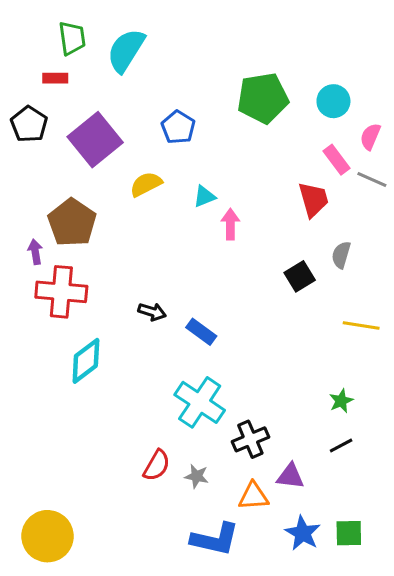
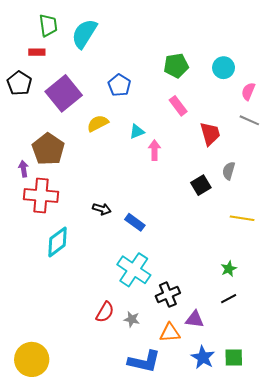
green pentagon: (263, 98) -> (176, 66), size x0.7
pink rectangle: (337, 160) -> (178, 106), moved

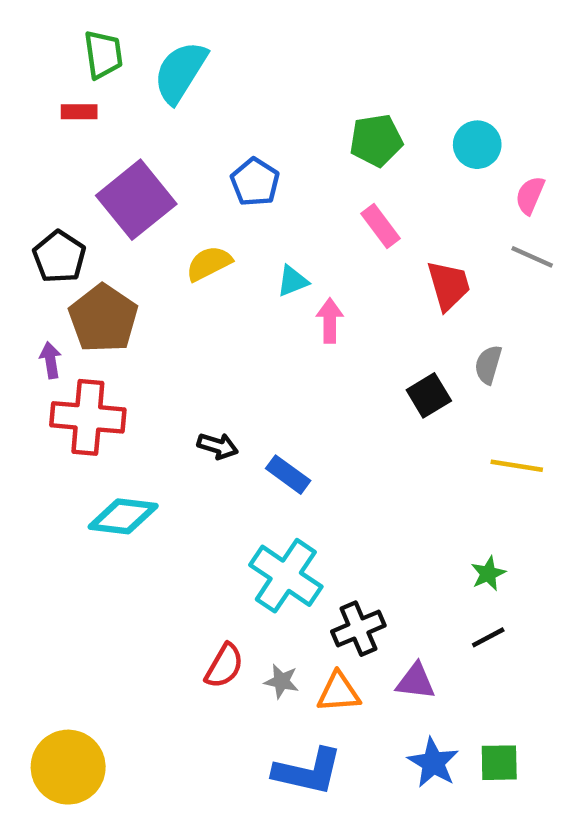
black pentagon: (19, 83) -> (59, 257), moved
cyan diamond: (58, 242) -> (123, 516), turned 44
orange triangle: (170, 333) -> (339, 692), moved

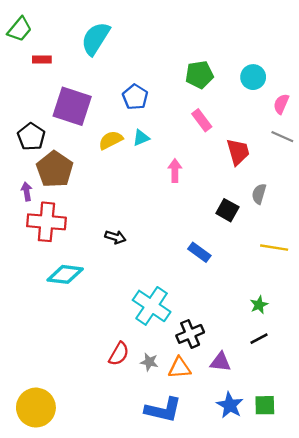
green trapezoid: (103, 55) -> (20, 29), moved, turned 48
purple square: (136, 200) -> (72, 106), turned -33
cyan triangle: (292, 281) -> (141, 138), moved
black square: (429, 395) -> (227, 210), turned -30
blue rectangle: (288, 475) -> (199, 252), moved

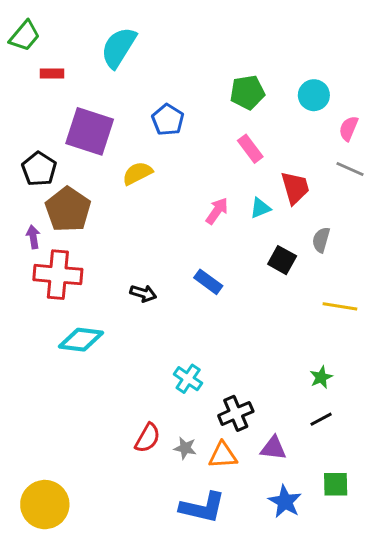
cyan triangle: (141, 138) -> (260, 208), moved
pink arrow: (175, 170) -> (217, 211), turned 35
blue rectangle: (199, 252) -> (208, 282), moved
cyan cross: (152, 306) -> (188, 379), size x0.6
green square: (265, 405) -> (336, 484), moved

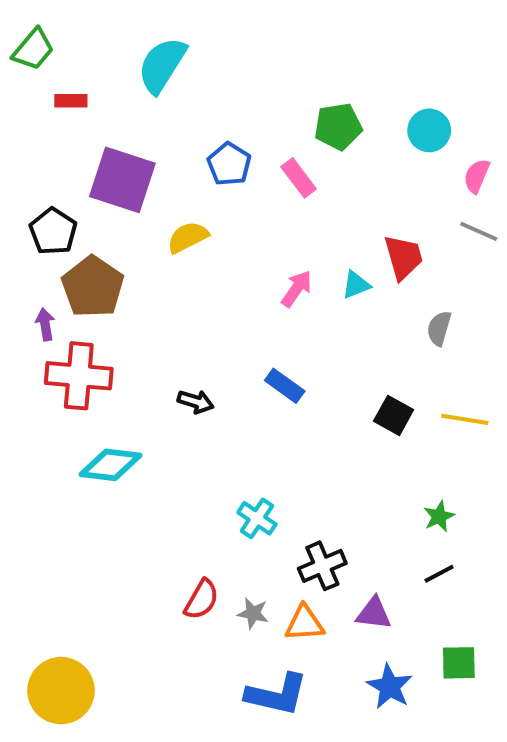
pink rectangle: (250, 149) -> (299, 178), moved
black square: (282, 260) -> (394, 415), moved

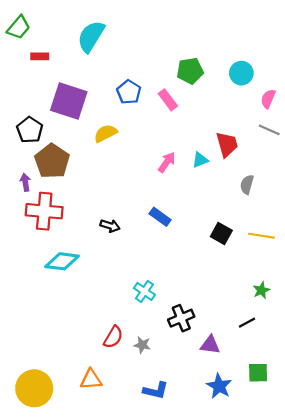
green star: (439, 516) -> (261, 290), moved
orange triangle: (304, 623) -> (91, 379), moved
blue L-shape: (277, 695) -> (156, 391), size x0.7

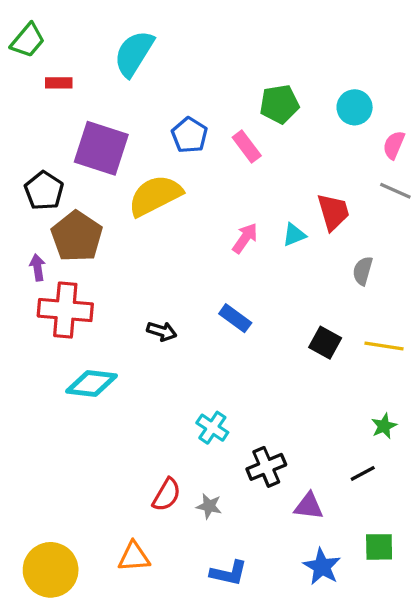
yellow semicircle: (105, 133) -> (155, 196), size x1.6

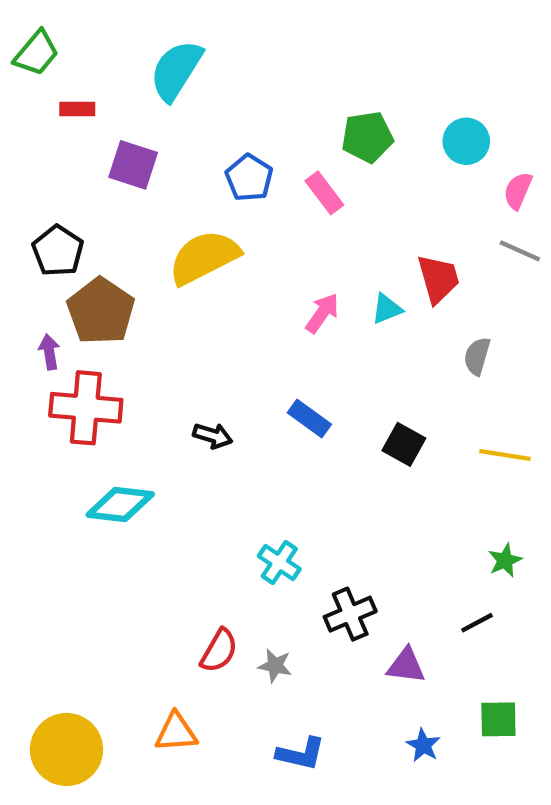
purple square: (101, 148) -> (133, 165), moved, size x0.7
black square: (325, 343) -> (404, 444), moved
blue star: (322, 567) -> (423, 745), size x0.7

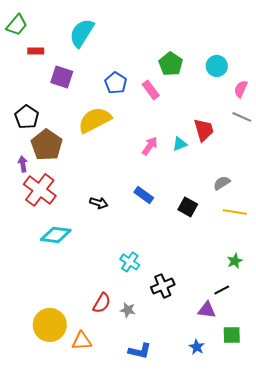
green pentagon: (367, 137) -> (171, 64), turned -30
gray semicircle: (477, 356) -> (222, 183), moved, turned 42
red cross: (86, 408) -> (40, 190), turned 32
purple triangle: (406, 666) -> (207, 310), moved
yellow circle: (66, 750) -> (50, 325), moved

